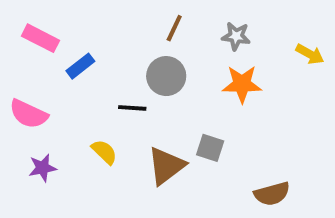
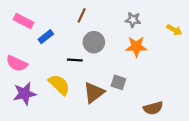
brown line: (174, 28) -> (82, 15), moved
yellow semicircle: (104, 152) -> (59, 85), size x1.5
purple star: (42, 168) -> (25, 94), size x1.5

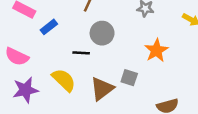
orange star: (136, 47) -> (156, 50), moved, turned -30

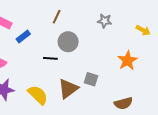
orange star: (156, 50) -> (128, 60), moved
yellow semicircle: (64, 80) -> (38, 95), moved

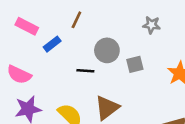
brown line: (57, 17) -> (76, 20), moved
gray square: (91, 79) -> (135, 64), moved, turned -32

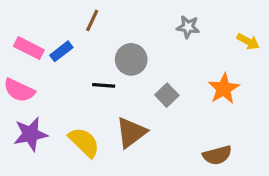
pink rectangle: (27, 26) -> (29, 48), moved
gray square: (135, 64) -> (167, 95), moved, turned -30

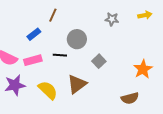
yellow arrow: (248, 42) -> (145, 15), moved, turned -40
pink rectangle: (29, 48) -> (33, 60), moved, turned -42
orange star: (224, 89) -> (143, 69), moved

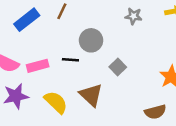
blue rectangle: (34, 34) -> (27, 20), moved, size x1.5
brown triangle: (77, 84) -> (91, 95), turned -40

